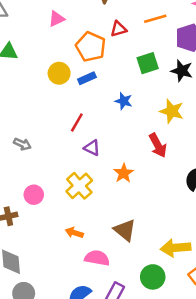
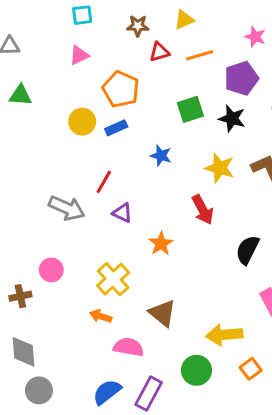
red triangle: (119, 29) -> (159, 52), moved
gray arrow: (22, 144) -> (67, 208), moved, size x1.6
yellow cross: (79, 186) -> (113, 279), moved

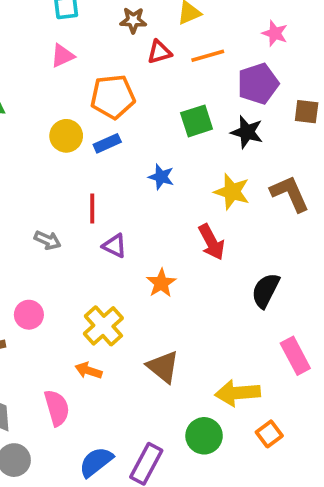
orange pentagon: (121, 89) -> (113, 97), turned -30
red line: (104, 182) -> (92, 208), turned -30
gray arrow: (67, 208) -> (48, 240), size x0.6
pink semicircle: (129, 347) -> (57, 408), moved, turned 64

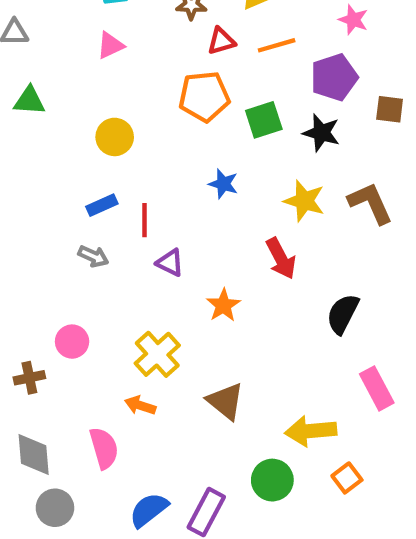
orange pentagon: (113, 97) -> (204, 96), moved
blue rectangle: (107, 143) -> (102, 205), moved

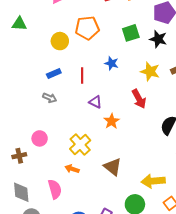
orange pentagon: (204, 96) -> (87, 28), moved
red line: (144, 220) -> (82, 76), moved
purple triangle: (170, 263) -> (95, 102), moved

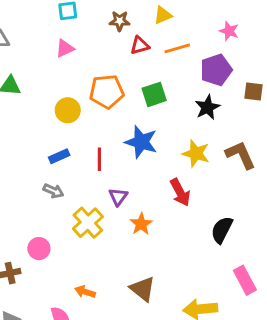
green square: (131, 33) -> (154, 94), moved
black star: (158, 39) -> (207, 107), turned 30
blue star: (112, 63) -> (141, 142), size x1.6
purple triangle: (95, 102) -> (118, 197), turned 40
yellow cross: (80, 145) -> (88, 223), moved

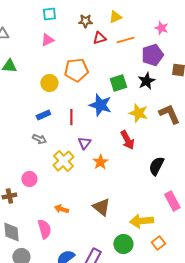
green square: (154, 94) -> (118, 83), moved

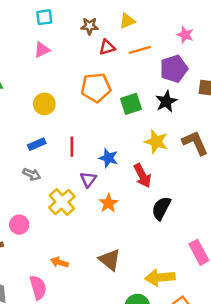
orange pentagon: (76, 70) -> (96, 88), moved
blue star: (100, 105) -> (108, 158), moved, size x0.7
black semicircle: (156, 166) -> (161, 208), moved

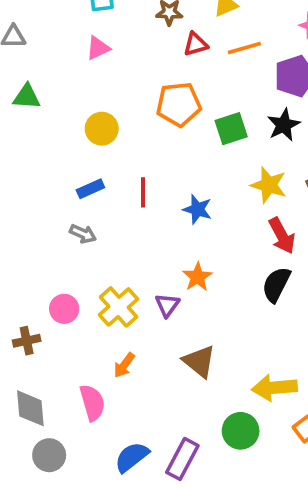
red arrow: (142, 176) -> (282, 236), moved
purple triangle: (88, 179) -> (167, 305), moved
yellow cross: (62, 202) -> (119, 307), moved
orange arrow: (59, 262) -> (124, 365), turned -72

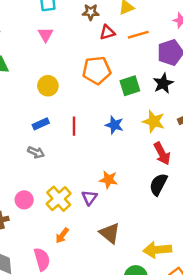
pink triangle: (98, 48) -> (46, 35), turned -35
blue star: (197, 209) -> (114, 125), moved
orange star: (197, 277) -> (108, 180), turned -30

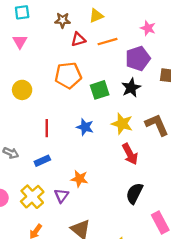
blue rectangle: (41, 124) -> (42, 161), moved
black semicircle: (158, 184) -> (134, 193), moved

